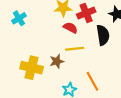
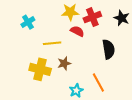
black semicircle: (103, 35) -> (109, 49), moved
yellow line: (75, 49) -> (52, 43), moved

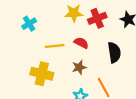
red semicircle: (77, 31) -> (81, 43), moved
brown star: (64, 63) -> (79, 67), moved

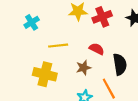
red semicircle: (81, 43) -> (97, 49), moved
black semicircle: (114, 52) -> (120, 64), moved

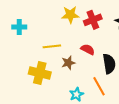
cyan cross: (32, 22) -> (19, 27), moved, turned 32
brown star: (83, 68) -> (68, 63), moved

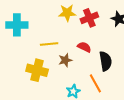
cyan cross: (19, 27) -> (17, 25), size x1.5

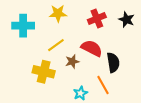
yellow star: (67, 13) -> (58, 13), moved
yellow line: (49, 44) -> (56, 45), turned -30
red semicircle: (84, 47) -> (92, 48), size x1.5

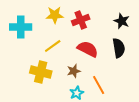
red cross: (97, 19) -> (81, 20), moved
brown star: (72, 61) -> (74, 71), moved
black semicircle: (113, 63) -> (119, 48), moved

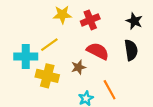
cyan cross: (21, 27) -> (26, 56), moved
yellow line: (53, 46) -> (49, 45), moved
brown star: (74, 71) -> (78, 67), moved

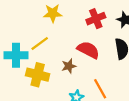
red cross: (90, 20) -> (96, 19), moved

